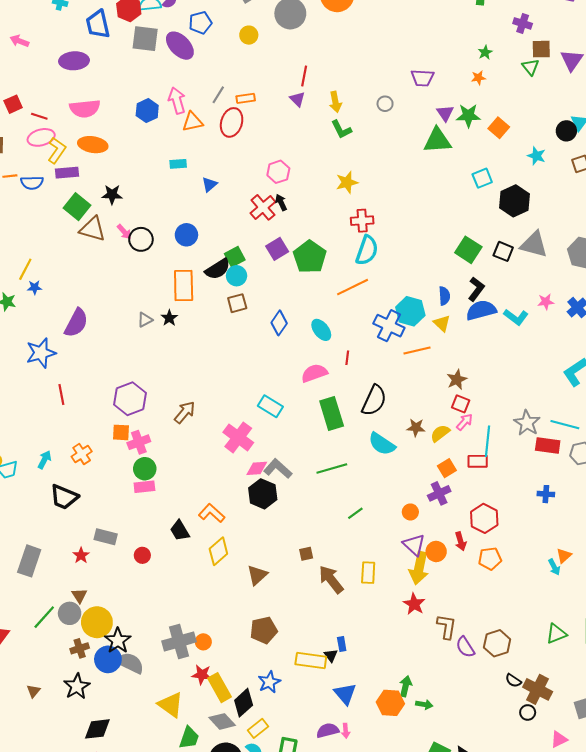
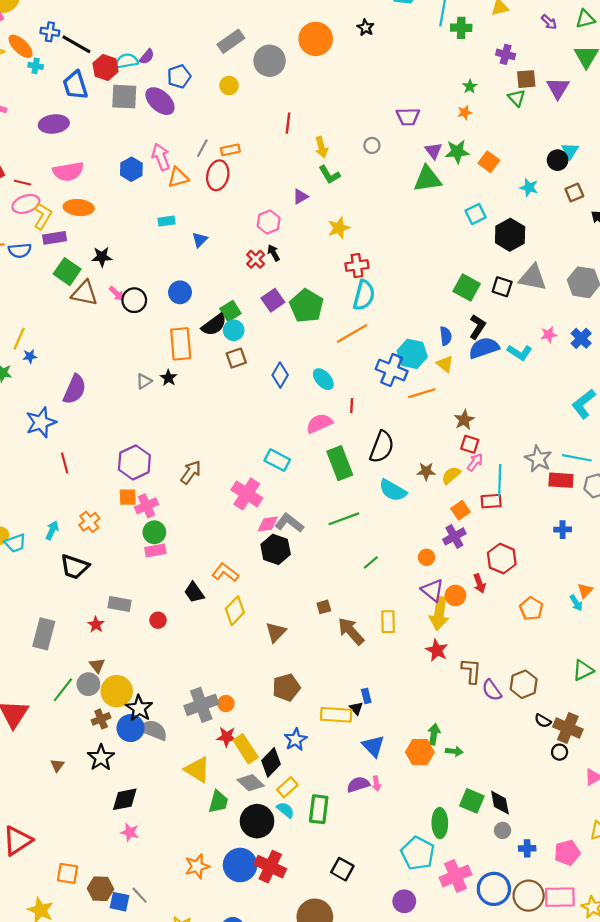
purple triangle: (297, 99) -> (301, 197), moved, turned 49
red cross: (263, 207) -> (256, 259), size x0.7
orange pentagon: (490, 559) -> (531, 609), moved, turned -30

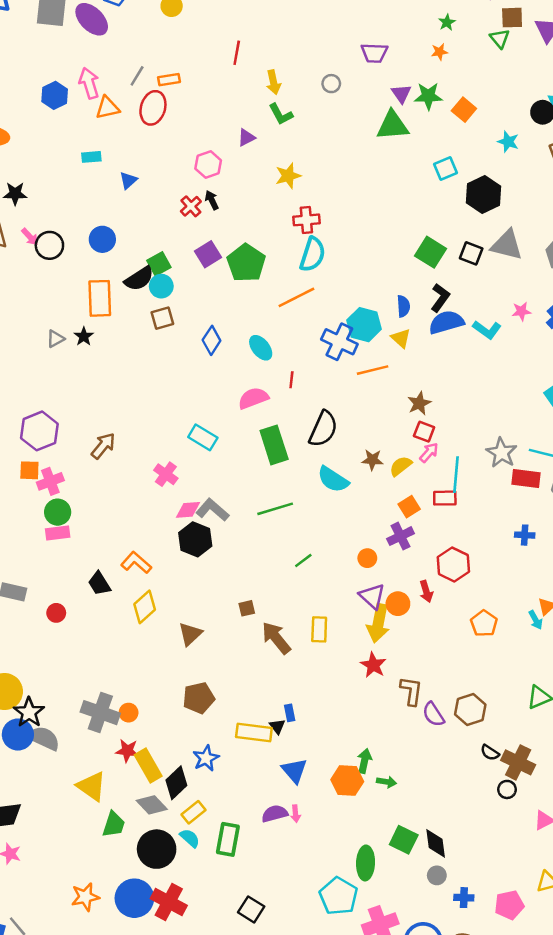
pink cross: (247, 494) -> (166, 474), size x0.7
gray cross: (201, 705) -> (100, 713), turned 36

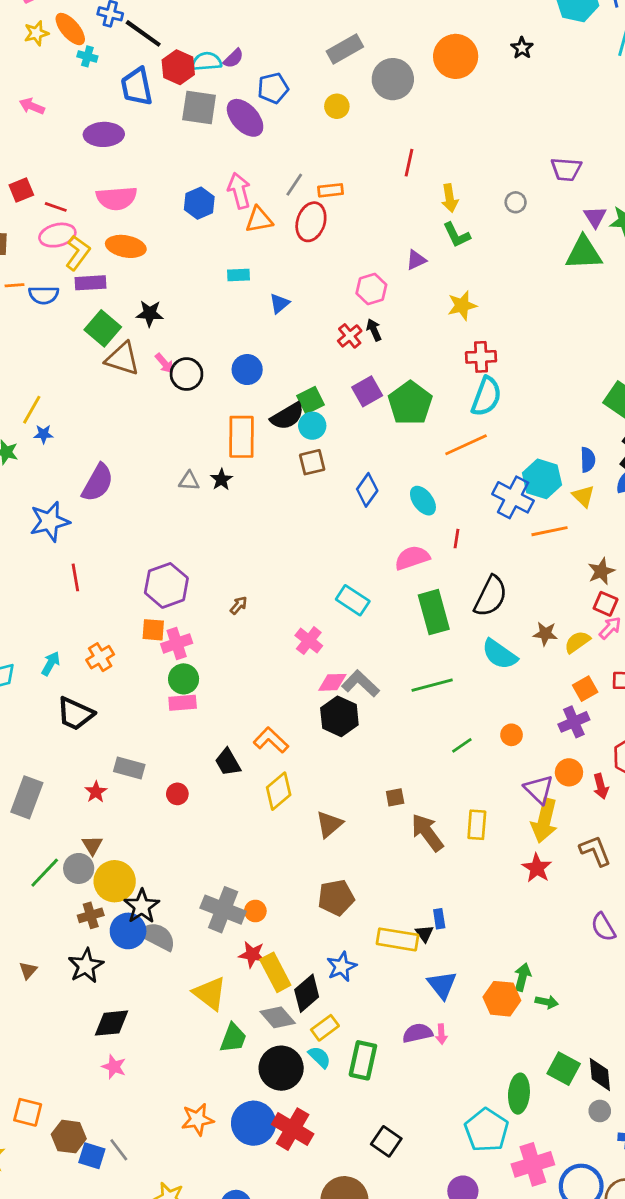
gray triangle: (55, 339) -> (189, 481), turned 30
brown arrow: (103, 446) -> (239, 605), size x0.6
orange circle: (367, 558) -> (512, 735), moved
orange circle: (398, 604) -> (569, 772), moved
brown L-shape: (411, 691) -> (595, 851), moved, turned -32

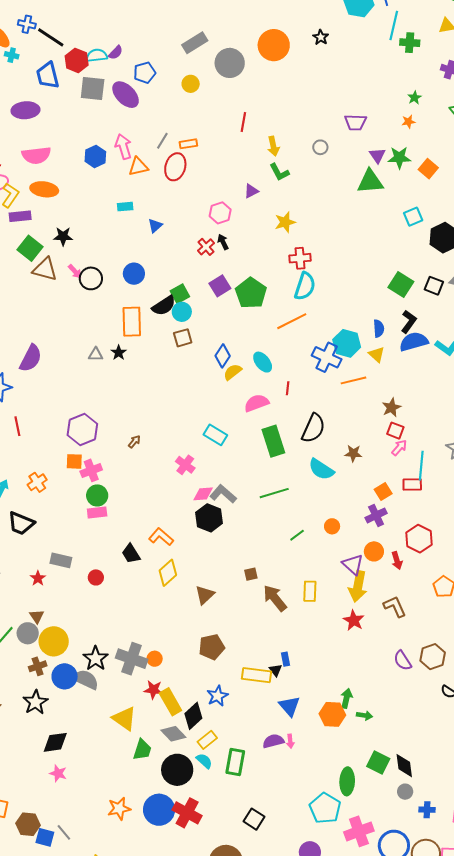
yellow semicircle: (577, 642) -> (233, 372), moved
black star: (142, 906) -> (96, 658), moved

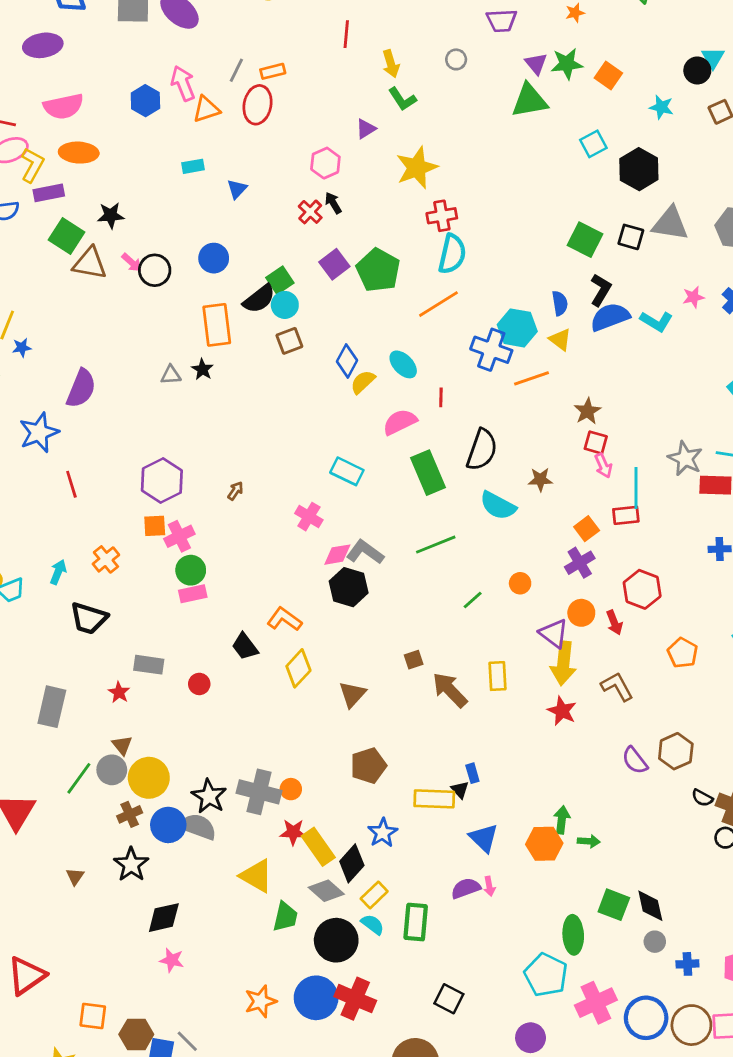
yellow star: (285, 222) -> (417, 168), size x1.4
pink arrow: (399, 448) -> (603, 466), turned 120

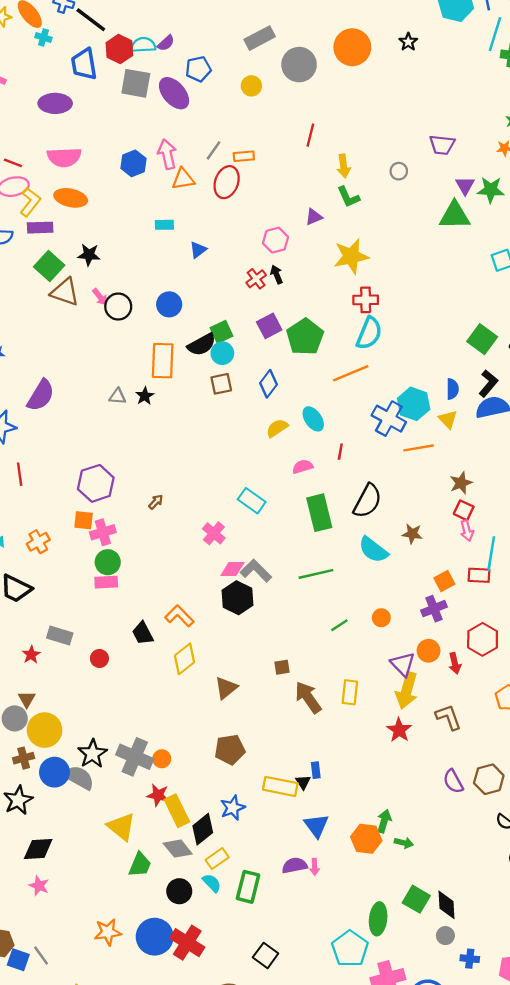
blue diamond: (347, 361) -> (269, 384), moved
pink semicircle: (400, 422) -> (303, 467), size x0.7
black circle: (336, 940) -> (179, 891), size x0.7

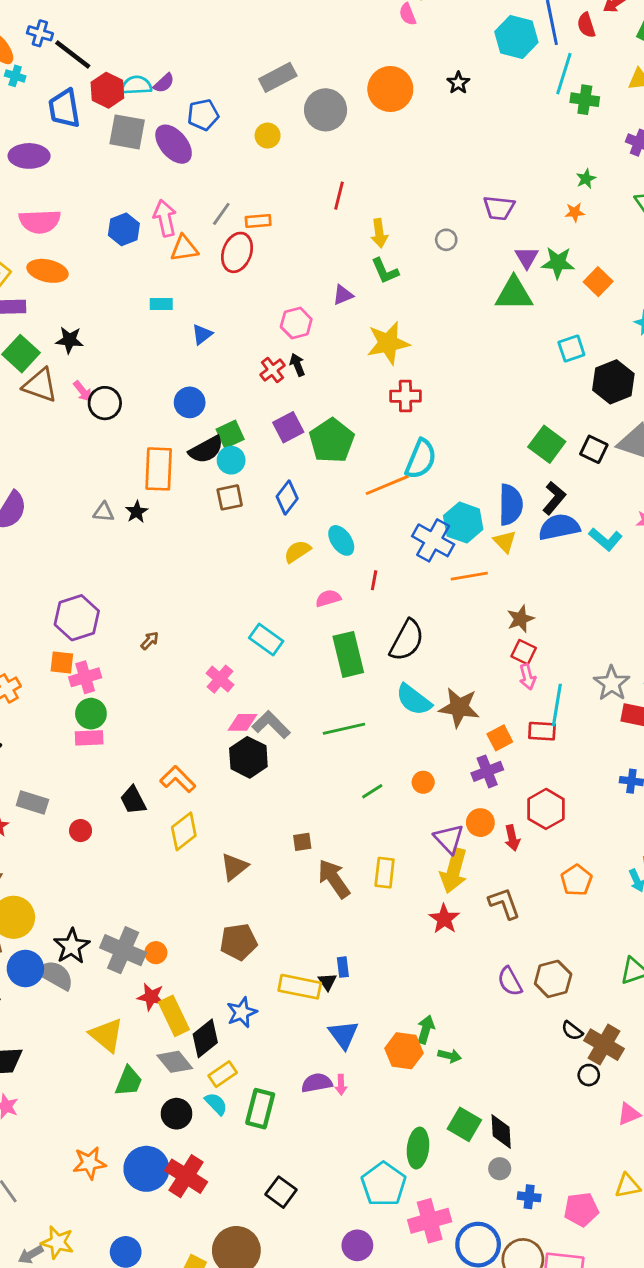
blue circle: (169, 304) -> (190, 402), moved
cyan semicircle: (369, 333) -> (421, 459), moved
blue semicircle: (452, 389) -> (511, 505), size x1.6
brown star: (412, 534) -> (459, 707), moved, size x1.6

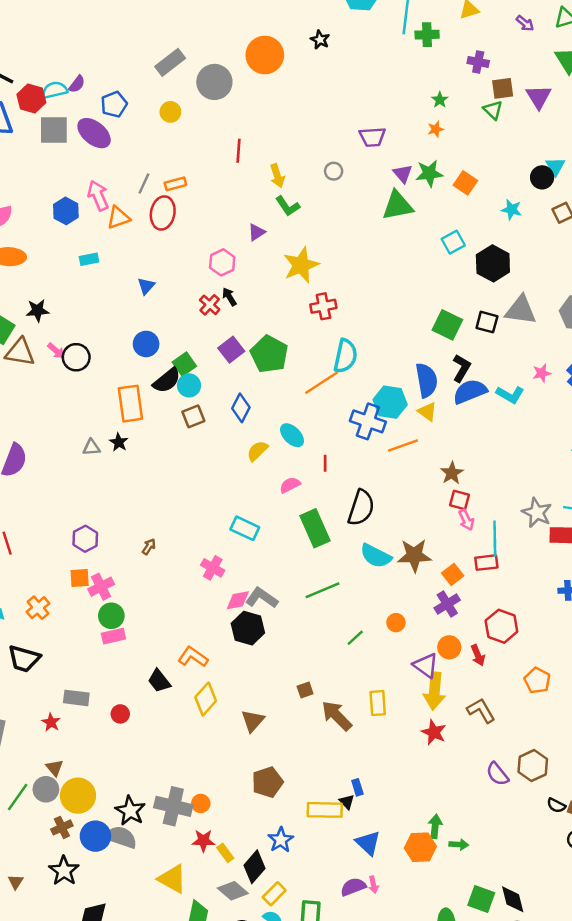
cyan rectangle: (161, 304) -> (89, 259), moved
purple hexagon: (77, 618) -> (85, 539), size x0.7
yellow rectangle: (174, 1016) -> (225, 853), size x0.6

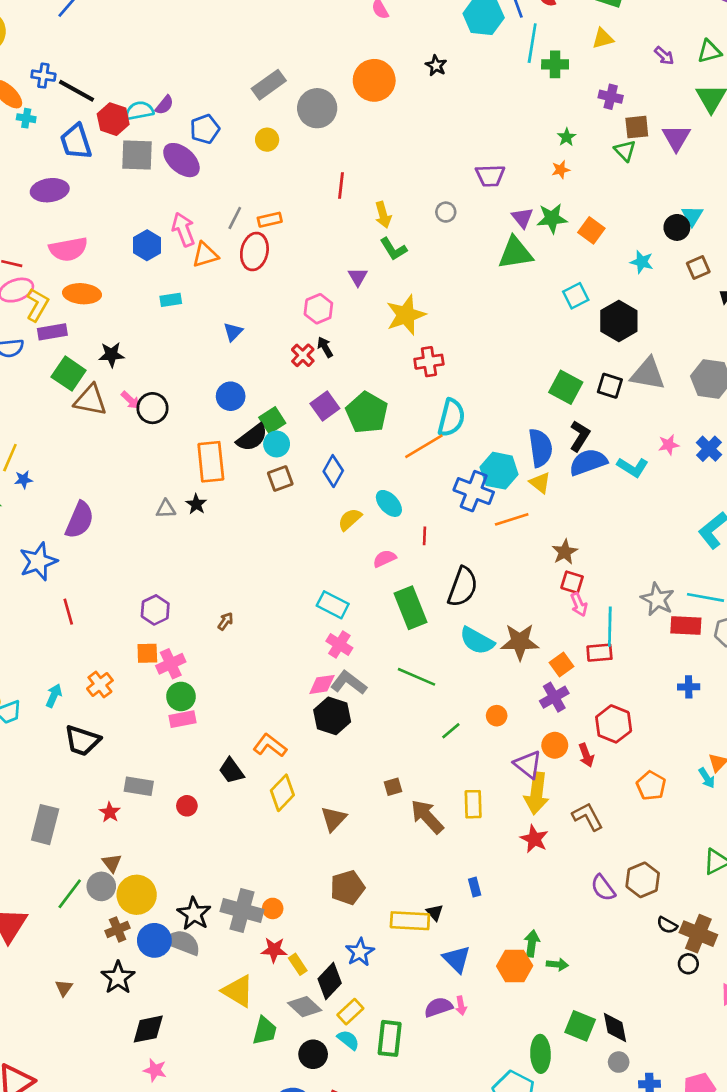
purple triangle: (257, 232) -> (358, 277), turned -30
pink cross: (213, 568) -> (339, 645), moved
green line: (323, 590) -> (416, 677), turned 44
blue rectangle: (357, 787) -> (475, 887), moved

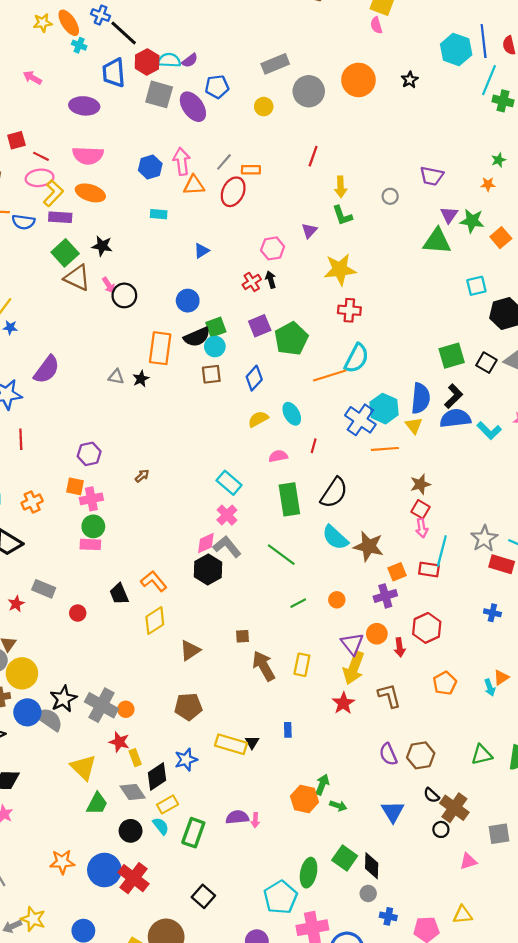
green square: (566, 387) -> (452, 356), turned 32
pink diamond: (322, 684) -> (206, 543), turned -30
blue triangle: (457, 959) -> (393, 812), moved

